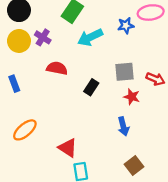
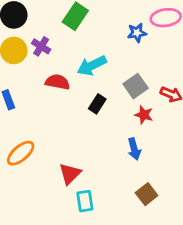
cyan arrow: (90, 37) -> (92, 66), moved
gray square: (125, 72) -> (136, 86), turned -30
red triangle: (68, 148) -> (70, 174), turned 42

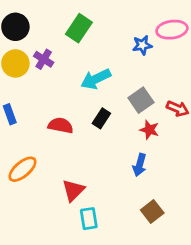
red semicircle: (58, 82) -> (61, 126), moved
blue arrow: (134, 149) -> (140, 165), turned 30

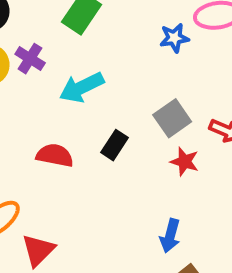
cyan arrow: (96, 79) -> (82, 87), moved
blue arrow: (140, 165) -> (170, 236), moved
red triangle: (73, 190) -> (38, 250), moved

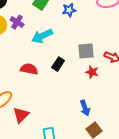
blue star: (174, 38) -> (69, 10), moved
gray square: (172, 118) -> (86, 51), turned 30
blue arrow: (170, 236) -> (85, 108), turned -35

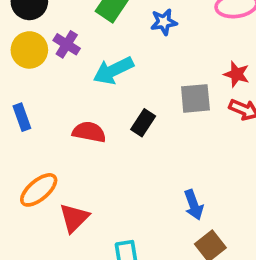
red star: (92, 72) -> (237, 74), moved

